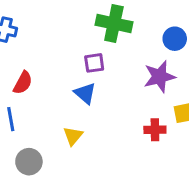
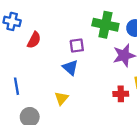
green cross: (114, 23) -> (105, 25), moved
red semicircle: (23, 83) -> (34, 40), moved

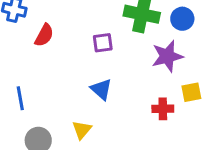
blue triangle: (70, 68) -> (101, 89), moved
yellow triangle: (61, 98) -> (82, 130), moved

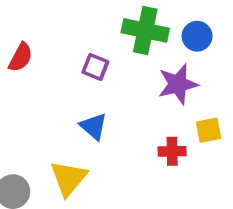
purple square: (103, 43) -> (95, 67), turned 30
yellow triangle: (82, 130) -> (69, 178), size x1.5

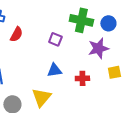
blue triangle: (93, 126) -> (54, 70), turned -49
red cross: (172, 151) -> (82, 78), moved

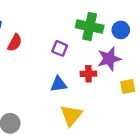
red cross: (82, 78) -> (88, 74), moved
yellow triangle: (41, 97) -> (71, 115), moved

